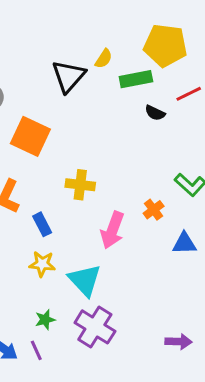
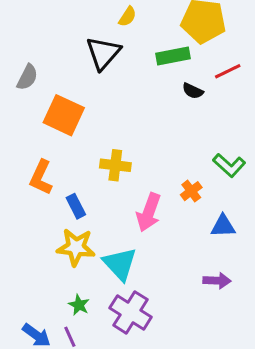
yellow semicircle: (104, 59) -> (127, 17), moved
yellow star: (42, 264) -> (76, 247), size x1.4
green star: (45, 320) -> (79, 305), turned -30
purple arrow: (178, 342) -> (217, 281), moved

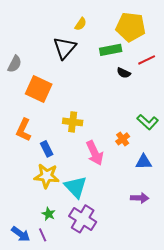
pink arrow: (149, 212) -> (95, 153), turned -45

